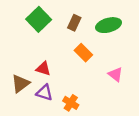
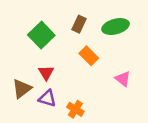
green square: (39, 19) -> (41, 35), moved
red triangle: (43, 69) -> (46, 73), turned 42

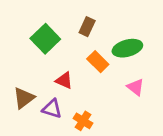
green ellipse: (116, 27) -> (127, 48), moved
red triangle: (46, 73) -> (64, 80), moved, turned -35

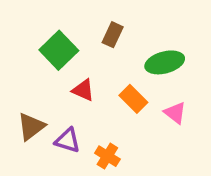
orange rectangle: (98, 62) -> (133, 99), moved
red triangle: (64, 80) -> (83, 90), moved

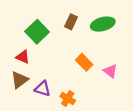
green ellipse: (165, 62) -> (103, 24), moved
red triangle: (83, 90) -> (23, 57), moved

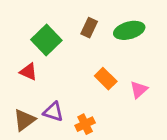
pink triangle: (110, 71) -> (139, 90), turned 40
brown triangle: (20, 80) -> (24, 120), moved
orange cross: (68, 98) -> (85, 124), turned 32

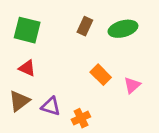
green square: (46, 40) -> (27, 30), moved, turned -32
brown triangle: (24, 120) -> (19, 101), moved

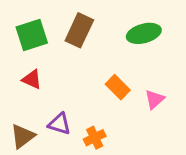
brown rectangle: (85, 26) -> (79, 30), moved, size x1.5
green square: (27, 30) -> (32, 35), turned -32
brown triangle: (19, 101) -> (23, 136), moved

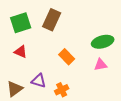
green ellipse: (144, 33) -> (103, 42), moved
orange rectangle: (118, 87) -> (67, 57), moved
pink triangle: (155, 99) -> (101, 65), turned 32

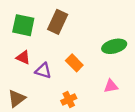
green square: (21, 23) -> (23, 25), turned 30
pink triangle: (101, 65) -> (111, 86), moved
purple triangle: (39, 81) -> (43, 71), moved

